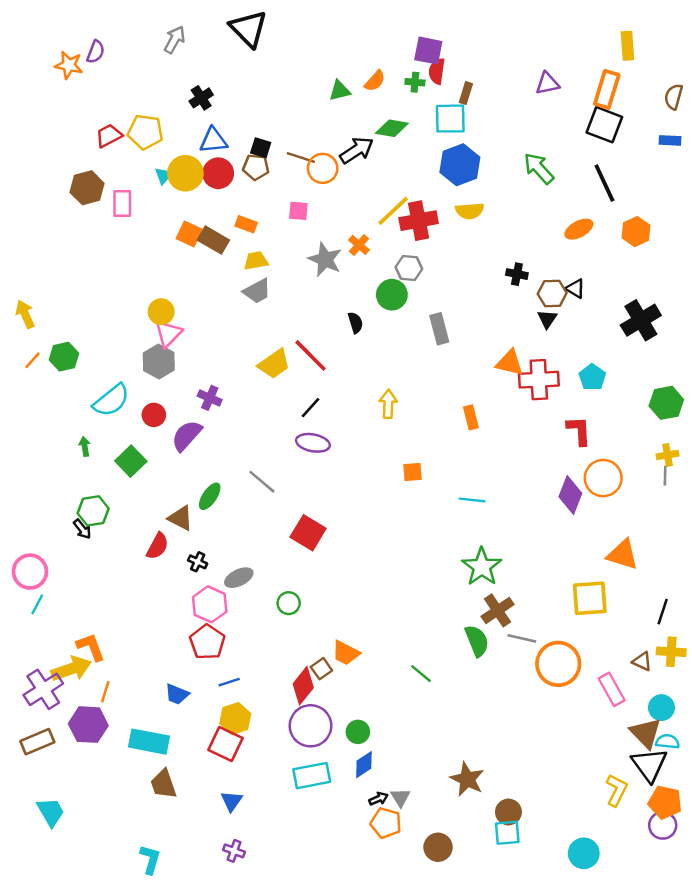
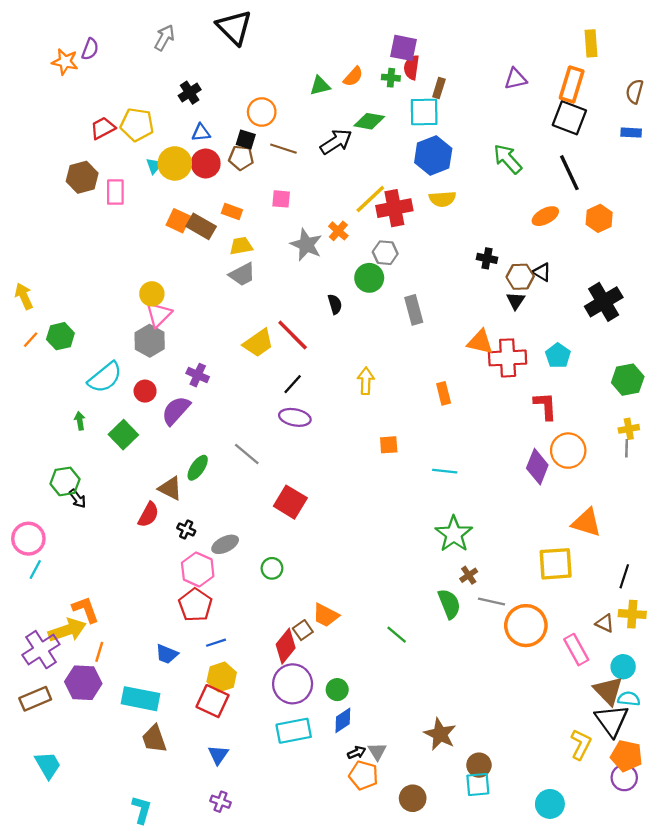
blue triangle: (213, 140) -> (201, 133), size x0.7
orange circle: (323, 168) -> (262, 112), moved
green hexagon: (93, 511) -> (65, 481), moved
brown cross: (498, 610) -> (469, 575), size x0.6

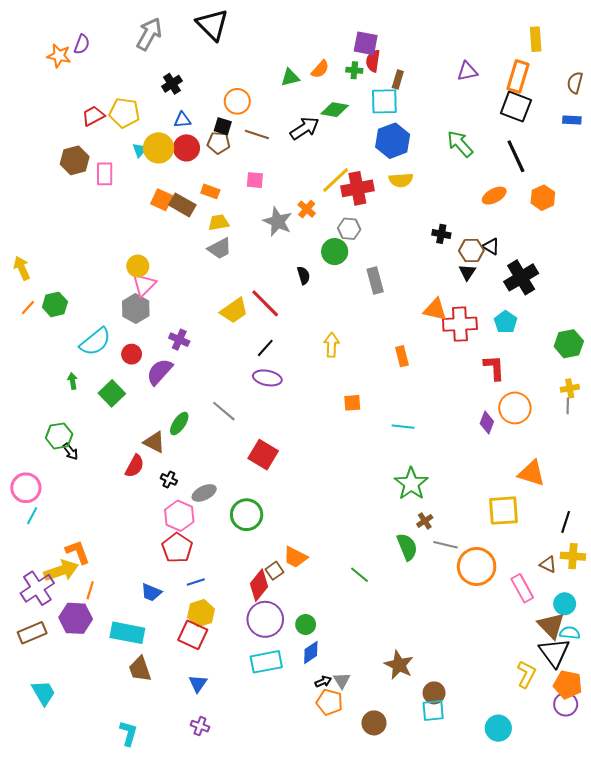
gray arrow: (164, 38) -> (149, 34), size x1.4
black cross: (604, 302) -> (521, 277), moved
purple diamond: (537, 467) -> (487, 422), size x0.7
green circle: (272, 568) -> (247, 515), size x1.6

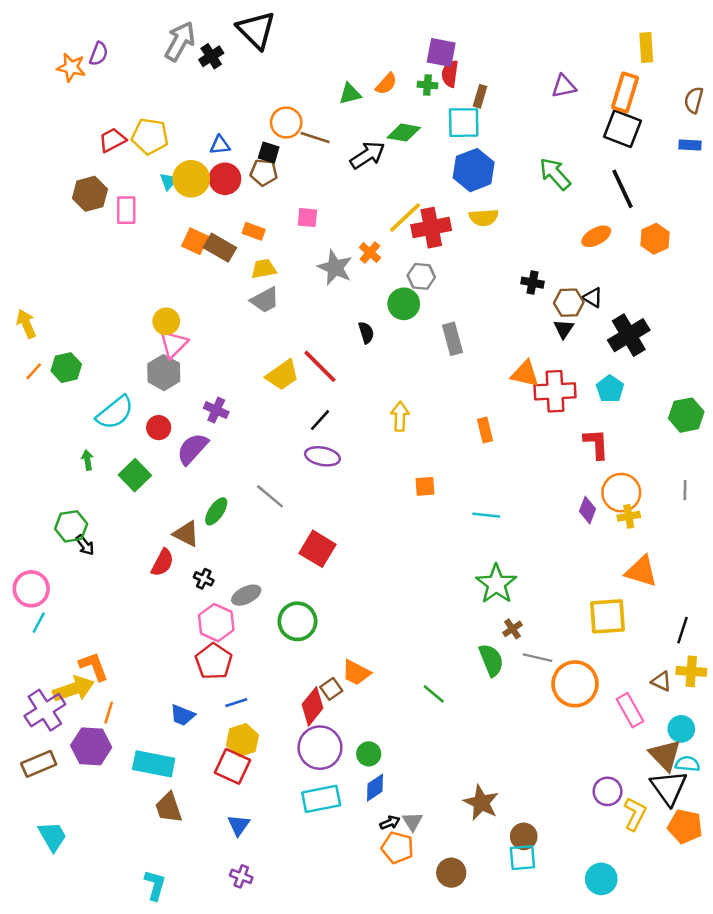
black cross: (172, 84) -> (211, 56), moved
brown line: (257, 134) -> (315, 138), moved
yellow cross: (570, 388) -> (629, 516), moved
purple circle: (566, 704) -> (608, 791), moved

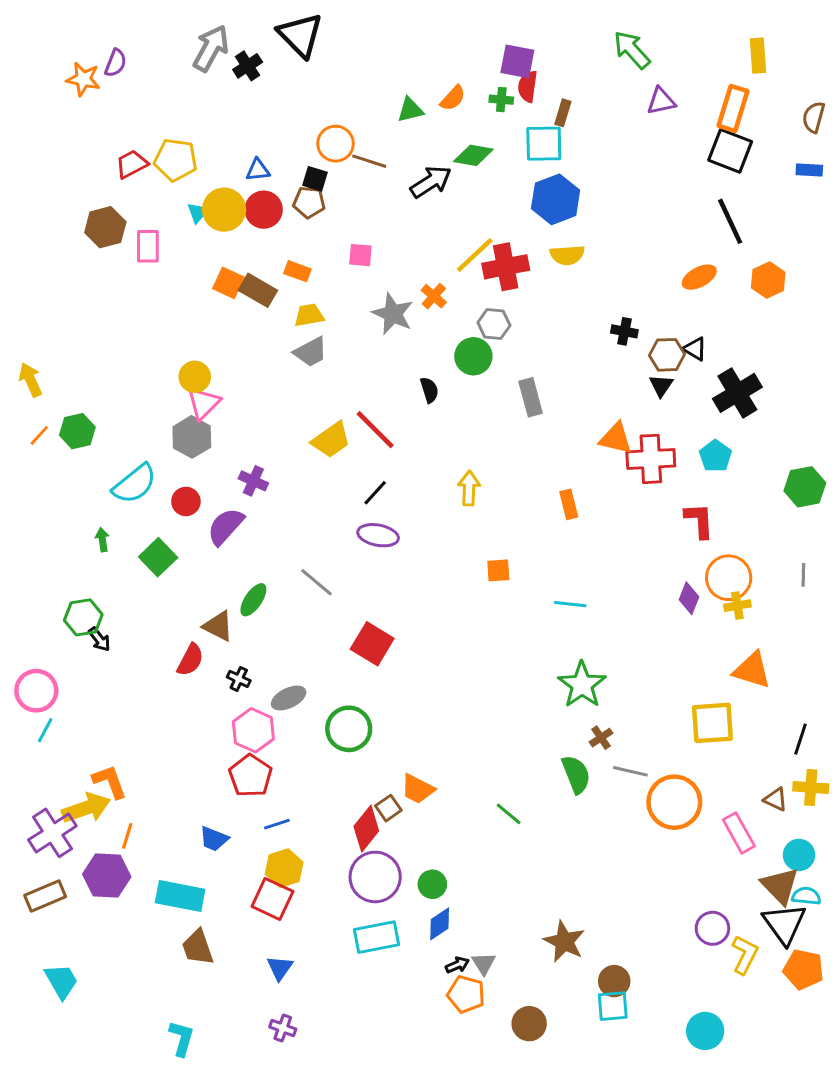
green arrow: (555, 174) -> (632, 50), moved

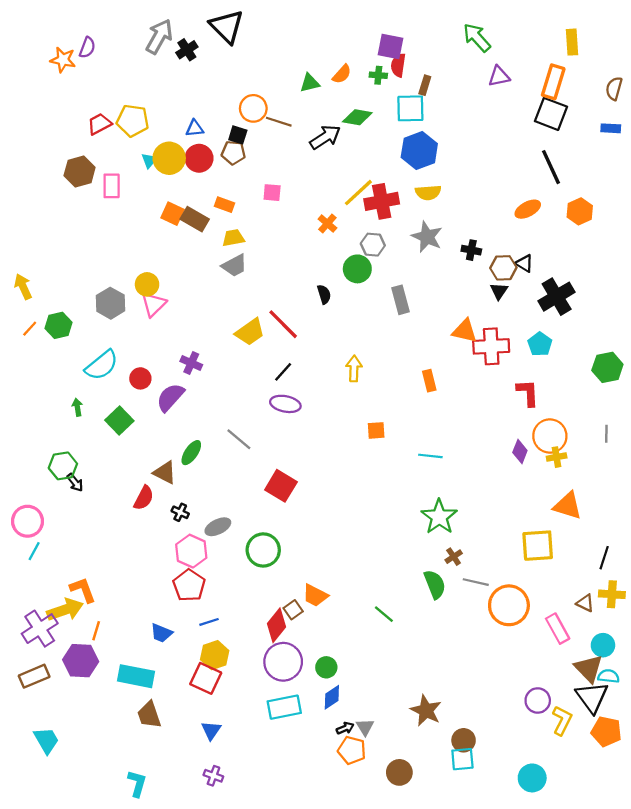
gray star: (393, 314) -> (427, 237), moved
gray hexagon: (192, 437) -> (111, 303), moved

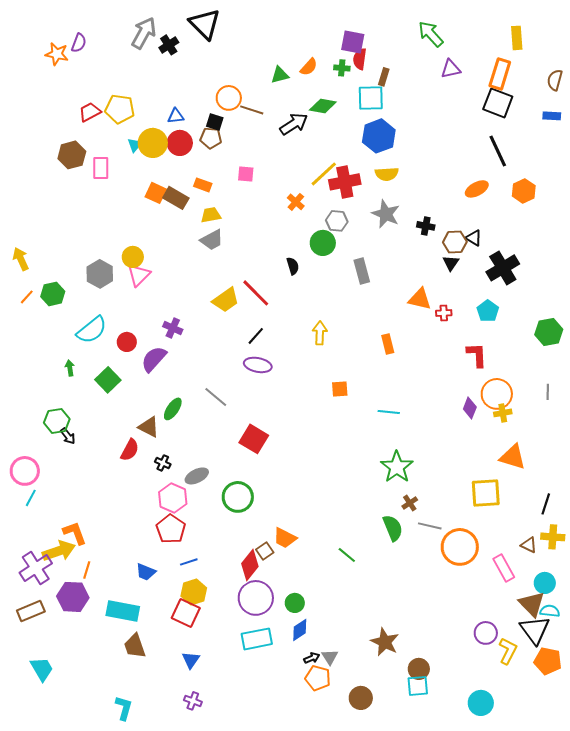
red cross: (491, 346) -> (444, 313), size x0.5

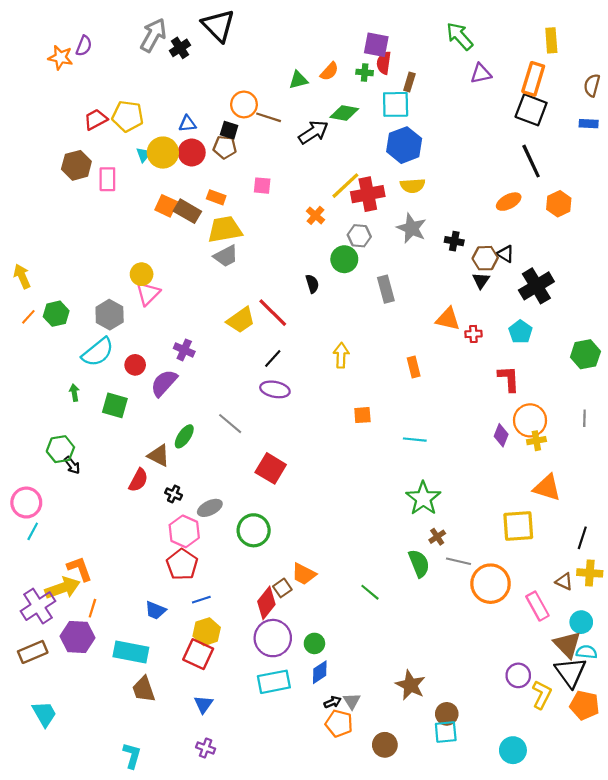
yellow trapezoid: (211, 215) -> (225, 229), size x1.6
gray hexagon: (100, 274) -> (110, 315), moved
green square: (108, 380) -> (115, 405), turned -30

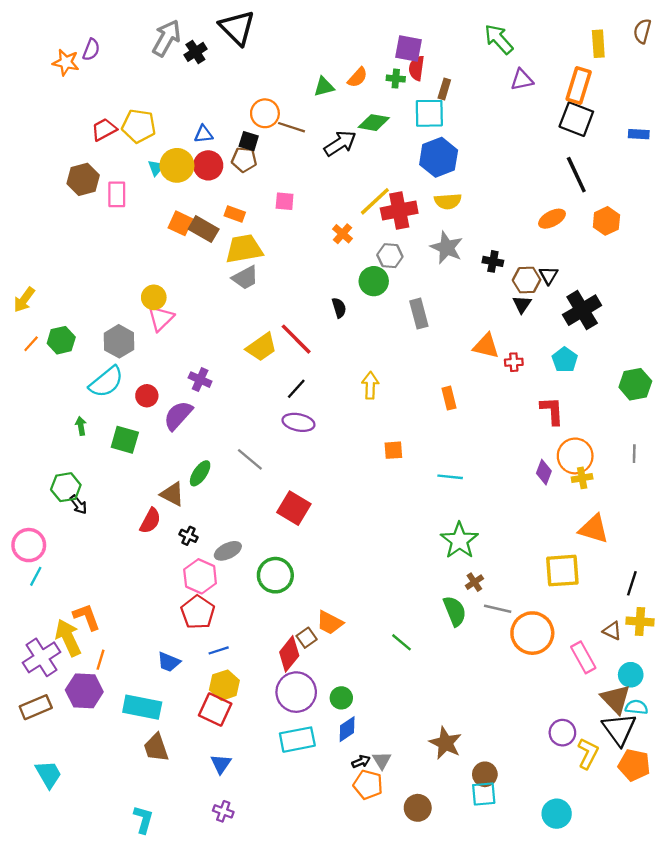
brown semicircle: (592, 85) -> (642, 31), moved
black triangle: (505, 254) -> (549, 275), turned 30
yellow arrow: (22, 276) -> (24, 300), turned -120
yellow arrow: (63, 588) -> (68, 638), turned -96

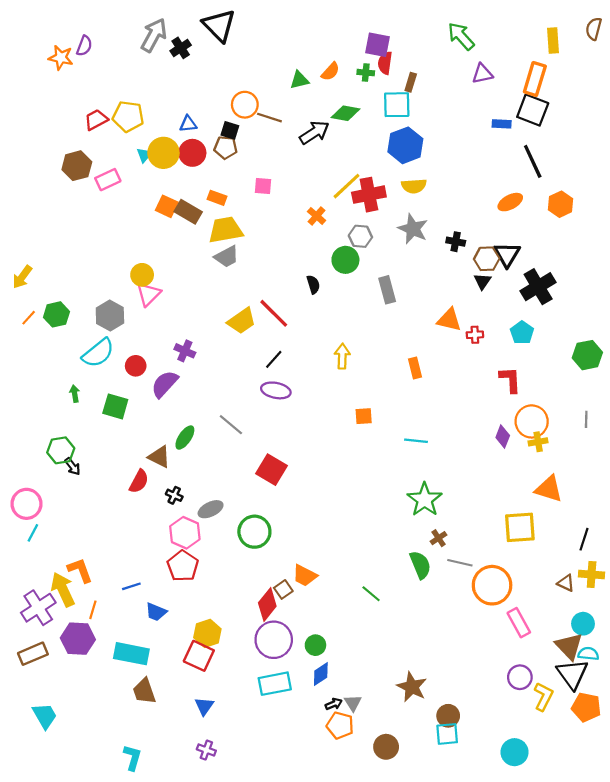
blue rectangle: (639, 134) -> (502, 124), moved
pink rectangle: (117, 194) -> (108, 180), turned 65
black triangle: (549, 275) -> (507, 255), size x1.5
blue line: (219, 650) -> (131, 586), moved
pink rectangle: (583, 657) -> (519, 623), moved

